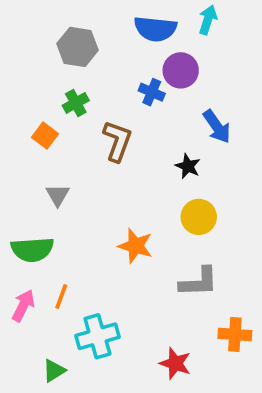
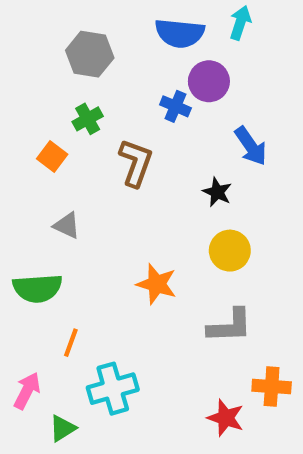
gray triangle: (58, 195) -> (67, 226), turned -35
pink arrow: (23, 306) -> (27, 391), moved
red star: (175, 363) -> (226, 418), moved

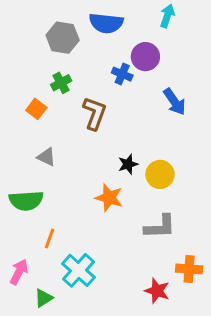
blue semicircle: (180, 33) -> (106, 23), moved
black star: (217, 192) -> (128, 164), moved, turned 30
cyan cross: (113, 389) -> (79, 270), turned -32

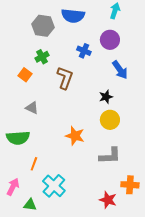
purple circle: (145, 57) -> (110, 40), moved
black star: (128, 164) -> (106, 97), moved
green triangle: (44, 298) -> (30, 205), turned 40

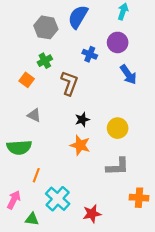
blue semicircle: (73, 16) -> (78, 17), turned 115
black star: (106, 97) -> (82, 120), moved
red star: (108, 200) -> (92, 214), moved, turned -30

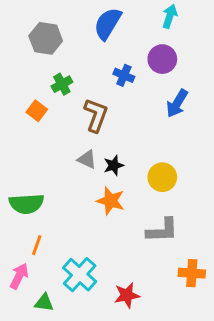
gray hexagon: (46, 27) -> (46, 38), moved
blue arrow: (128, 75) -> (177, 103), turned 66
gray triangle: (34, 115) -> (87, 159), moved
orange line: (36, 175) -> (37, 245), moved

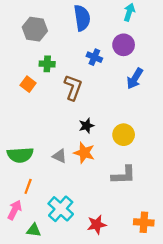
blue semicircle: (108, 24) -> (82, 18), turned 140
green cross: (62, 84) -> (47, 64), turned 32
gray triangle: (87, 159) -> (60, 156), moved
orange cross: (192, 273) -> (144, 222), moved

